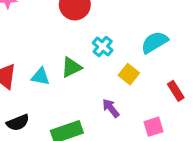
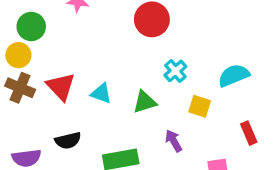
green triangle: (71, 67) -> (145, 102), moved
yellow square: (129, 74) -> (200, 106), turned -30

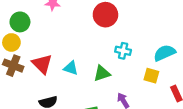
cyan cross: (175, 71) -> (123, 51), turned -35
yellow square: (200, 106) -> (151, 76), moved

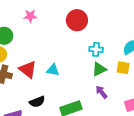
green triangle: (102, 73) -> (99, 69), moved

